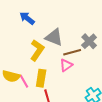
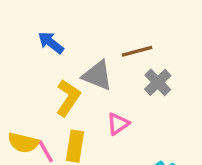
brown line: (72, 52) -> (137, 51), moved

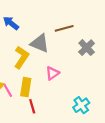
gray cross: (158, 82) -> (87, 48), moved

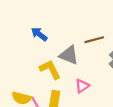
yellow L-shape: (22, 57) -> (50, 69), turned -60

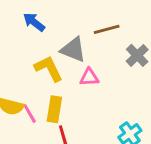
pink triangle: (82, 86) -> (89, 77), moved, turned 32

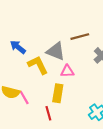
blue arrow: (34, 22) -> (18, 47), moved
yellow rectangle: (54, 109) -> (58, 93), moved

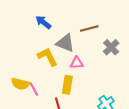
blue arrow: (18, 47) -> (43, 22), moved

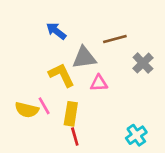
gray triangle: (65, 43) -> (84, 58), turned -30
yellow rectangle: (67, 85) -> (71, 114), moved
pink line: (34, 89) -> (44, 106), moved

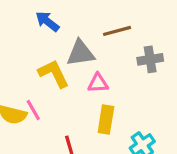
gray cross: (143, 63) -> (150, 59), turned 35
yellow rectangle: (71, 114) -> (106, 119), moved

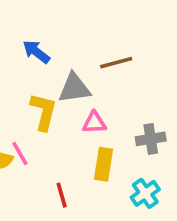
gray cross: (150, 59) -> (151, 139), moved
yellow L-shape: (54, 74) -> (44, 112), turned 40

